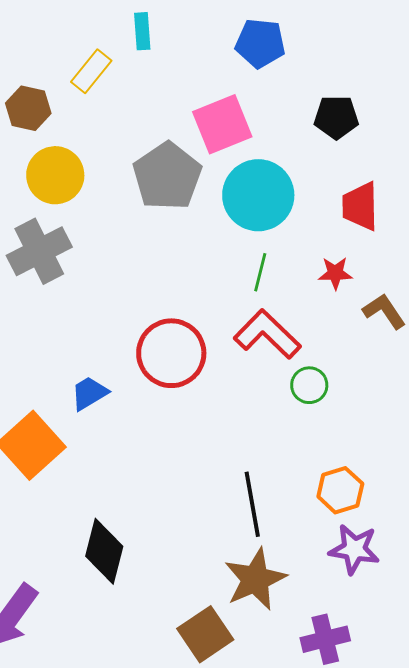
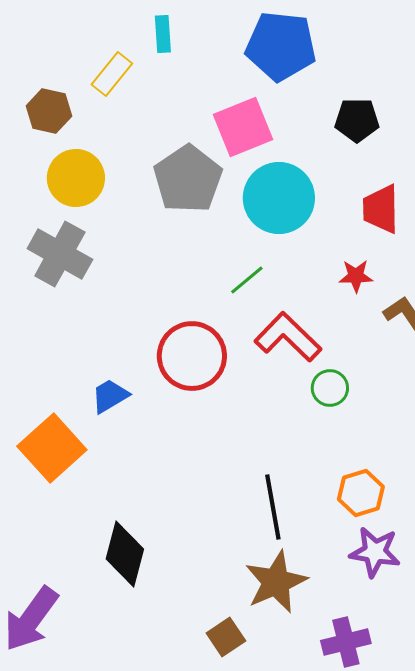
blue pentagon: (260, 43) -> (281, 46), size x1.4
gray cross: (39, 251) -> (60, 254), turned -34
green line: (260, 272) -> (247, 280), moved, turned 36
brown square: (205, 634) -> (226, 637), size x0.7

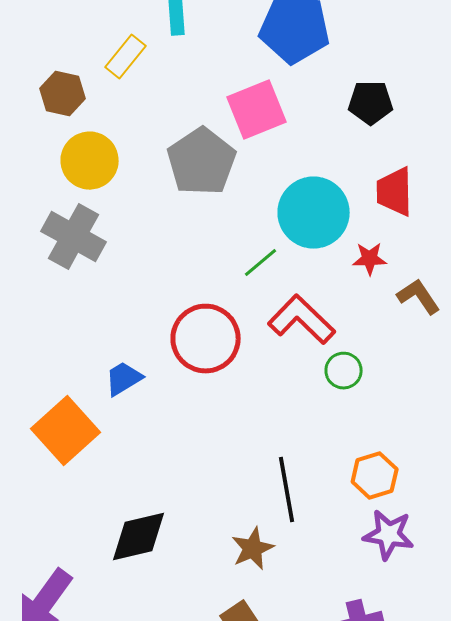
cyan circle: (279, 198) -> (314, 213), moved
black diamond: (125, 554) -> (139, 537), turned 62
brown star: (276, 582) -> (253, 549), moved, size x0.7

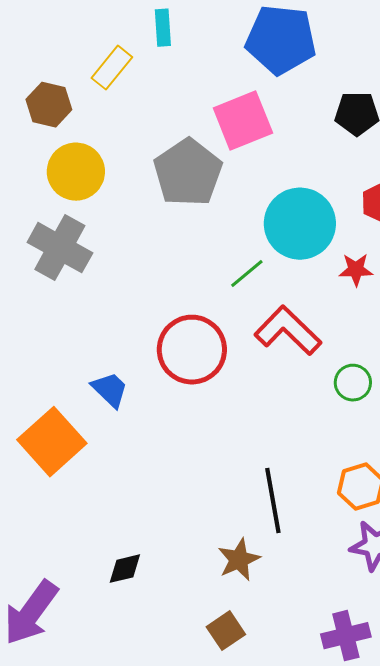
green circle: (344, 371) -> (353, 383), moved
blue trapezoid: (124, 379) -> (110, 390), turned 75
black diamond: (139, 537) -> (125, 569), moved, size x0.6

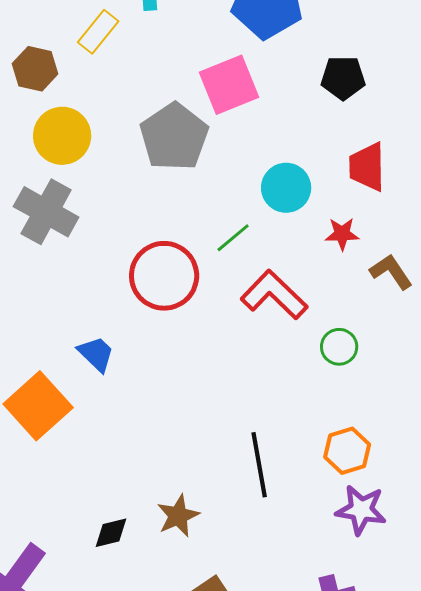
cyan circle: (300, 224) -> (286, 188), size x0.7
red circle: (192, 350) -> (164, 276), moved
brown star: (239, 560) -> (178, 516), moved

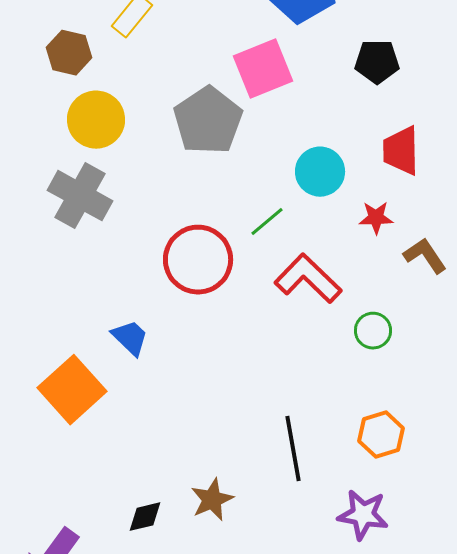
purple star: (361, 510) -> (363, 515), moved

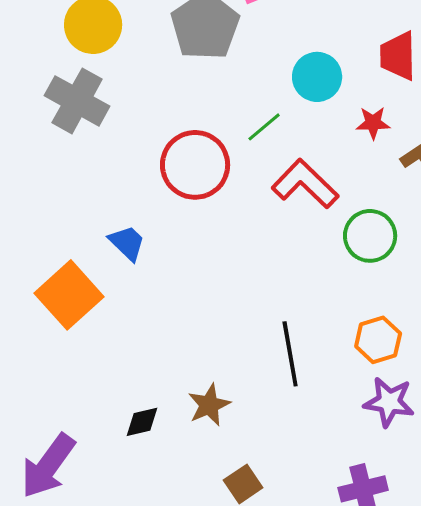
green circle: (373, 331) -> (370, 236), size x1.4
purple star: (363, 515) -> (389, 402), moved

